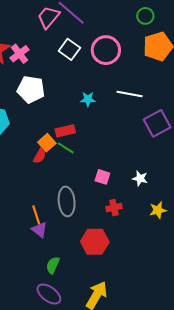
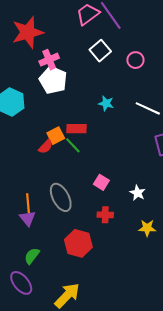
pink circle: (106, 50) -> (135, 60), size x0.6
pink cross: (20, 54) -> (49, 60), moved
gray ellipse: (67, 201) -> (61, 197), turned -36

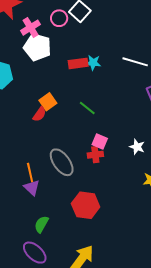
pink circle: (135, 60) -> (59, 18), moved
red rectangle: (77, 129) -> (78, 63), moved
green line: (73, 145) -> (87, 108), moved
red cross: (105, 215) -> (95, 155), moved

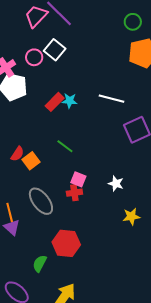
red rectangle: (78, 63) -> (55, 102), turned -36
orange square: (48, 102) -> (31, 161), moved
green semicircle: (41, 224) -> (40, 263), moved

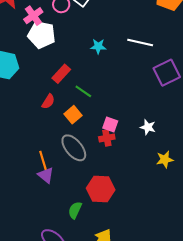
red rectangle: (55, 102) -> (61, 74), moved
green line: (65, 146) -> (83, 91), moved
orange square: (31, 161) -> (73, 115), moved

